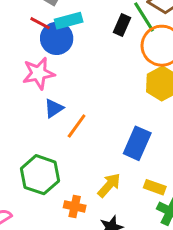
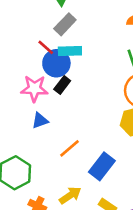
black rectangle: (122, 25) -> (62, 85), moved
orange line: (77, 126) -> (70, 148), moved

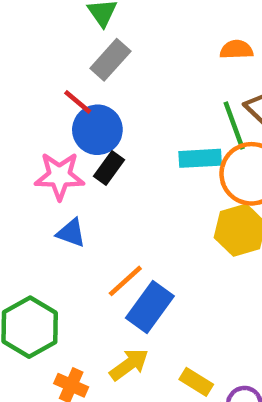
cyan rectangle: (70, 51) -> (200, 158), moved
blue triangle: (40, 121) -> (71, 233), turned 42
blue rectangle: (102, 166) -> (150, 307), moved

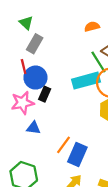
red line: (78, 102) -> (24, 67), turned 48
cyan rectangle: (200, 158) -> (86, 81), size x1.4

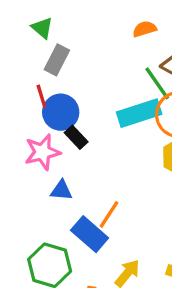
black rectangle: (45, 94) -> (76, 137), turned -64
blue rectangle: (77, 154) -> (90, 234), moved, turned -70

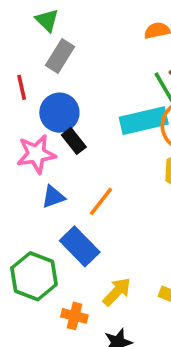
red line: (41, 96) -> (22, 87), moved
blue triangle: (61, 190) -> (53, 197), turned -30
orange line: (109, 214) -> (101, 201), moved

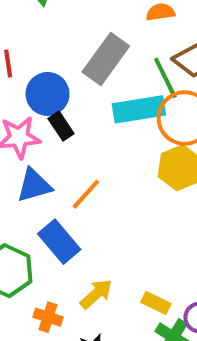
gray rectangle: (60, 56) -> (106, 59), moved, size x1.4
blue triangle: (53, 197) -> (34, 185), size x1.4

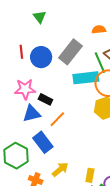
blue circle: (48, 94) -> (41, 57), moved
black rectangle: (61, 126) -> (45, 99), moved, turned -32
yellow rectangle: (156, 303) -> (90, 175), turned 72

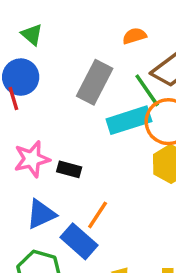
blue circle: (41, 57) -> (21, 77), moved
blue triangle: (32, 114) -> (41, 214), moved
orange line: (57, 119) -> (98, 215), moved

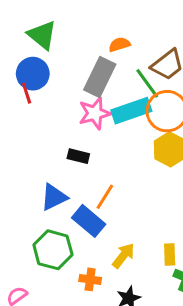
green triangle: (32, 35) -> (42, 35), size x1.5
orange semicircle: (134, 36) -> (119, 44), moved
pink star: (32, 159) -> (95, 113), moved

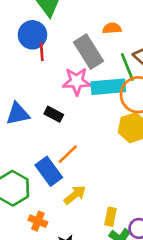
gray rectangle: (100, 77) -> (89, 52), turned -72
red line: (27, 93) -> (42, 52), moved
blue triangle: (54, 197) -> (18, 114), moved
yellow arrow: (123, 256) -> (75, 195), moved

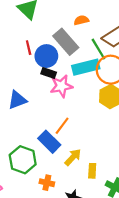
blue circle: (32, 35) -> (46, 56), moved
pink star: (77, 81) -> (61, 86), moved
black rectangle: (54, 114) -> (49, 73), moved
yellow rectangle: (110, 217) -> (92, 171), moved

